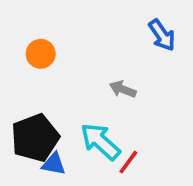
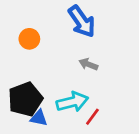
blue arrow: (162, 35) -> (82, 21), moved, size x1.4
cyan arrow: (100, 142) -> (72, 102), turned 124

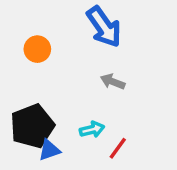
cyan arrow: (72, 102) -> (92, 129), size x0.6
blue triangle: (39, 118) -> (49, 150), turned -30

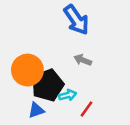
orange circle: (37, 49) -> (27, 70), moved, size x1.6
black pentagon: (32, 126) -> (48, 85), moved

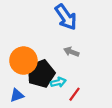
blue triangle: (36, 110) -> (17, 95), moved

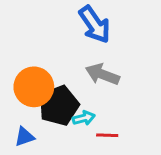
gray arrow: (71, 52) -> (102, 74), size x1.5
red line: (75, 94) -> (107, 135), turned 56

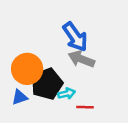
blue arrow: (95, 24) -> (75, 37), moved
blue triangle: (24, 137) -> (20, 97), moved

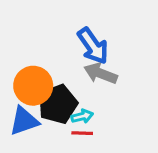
blue triangle: (20, 97) -> (24, 121), size x1.5
red line: (85, 107) -> (82, 133), moved

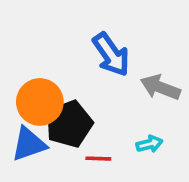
gray arrow: (101, 73) -> (160, 87), moved
cyan arrow: (82, 116) -> (149, 144), moved

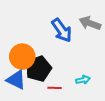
gray arrow: (160, 87) -> (90, 23), moved
blue triangle: (29, 144) -> (16, 80), turned 45

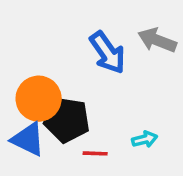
black pentagon: (38, 69) -> (67, 120), turned 30

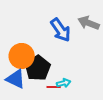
black pentagon: (67, 120) -> (38, 68), turned 30
cyan arrow: (145, 139) -> (64, 83), moved

